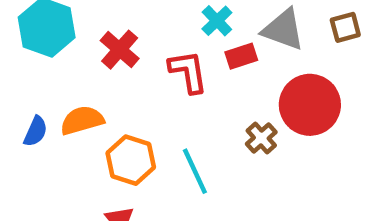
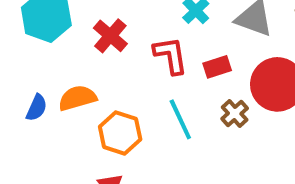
red rectangle: (241, 56) -> (217, 67), moved
cyan line: (195, 171) -> (180, 119), moved

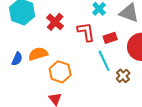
brown cross: (235, 114) -> (123, 76), moved
cyan line: (180, 119) -> (104, 61), moved

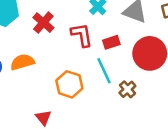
orange hexagon: (60, 72) -> (69, 84), moved

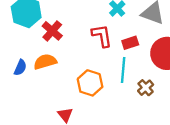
red cross: (43, 23) -> (52, 31), moved
cyan line: (104, 71) -> (123, 70), turned 30

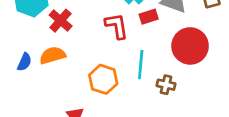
red rectangle: (130, 43) -> (149, 17), moved
brown cross: (146, 88) -> (166, 85), turned -35

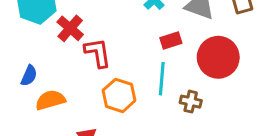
red rectangle: (149, 17) -> (171, 41), moved
red L-shape: (117, 26) -> (98, 53), moved
orange semicircle: (53, 55) -> (50, 100), moved

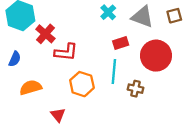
red L-shape: (98, 53) -> (66, 52), turned 105
blue semicircle: (29, 76) -> (15, 59), moved

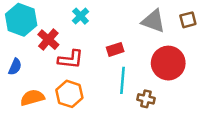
cyan cross: (108, 12) -> (80, 16), moved
red rectangle: (121, 43) -> (115, 49), moved
orange hexagon: (82, 84) -> (69, 94), moved

